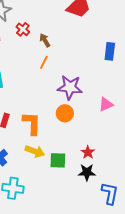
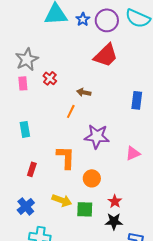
brown arrow: (45, 40) -> (84, 92), moved, turned -48
orange circle: (65, 113) -> (92, 178), moved
orange L-shape: (32, 123) -> (66, 157), moved

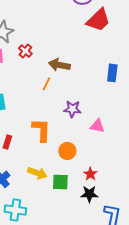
red trapezoid: (106, 55) -> (98, 20), moved
brown arrow: (84, 92) -> (59, 65), size x1.5
purple star: (97, 136) -> (72, 109), size x0.7
pink triangle: (133, 153) -> (97, 126), moved, turned 35

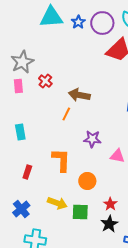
black star: (89, 194) -> (109, 224), turned -30

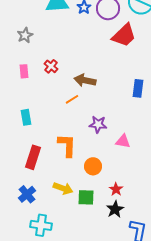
gray star: (22, 62) -> (25, 35), moved, size x0.7
orange line: (66, 114) -> (72, 99), turned 32
red rectangle: (27, 172) -> (33, 157), size x1.6

